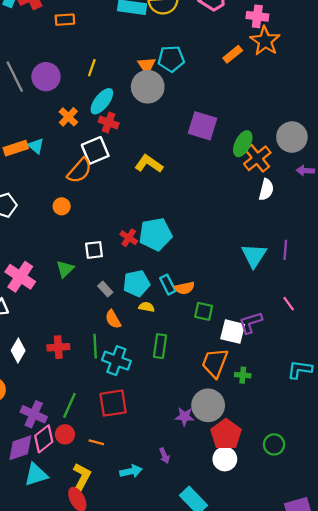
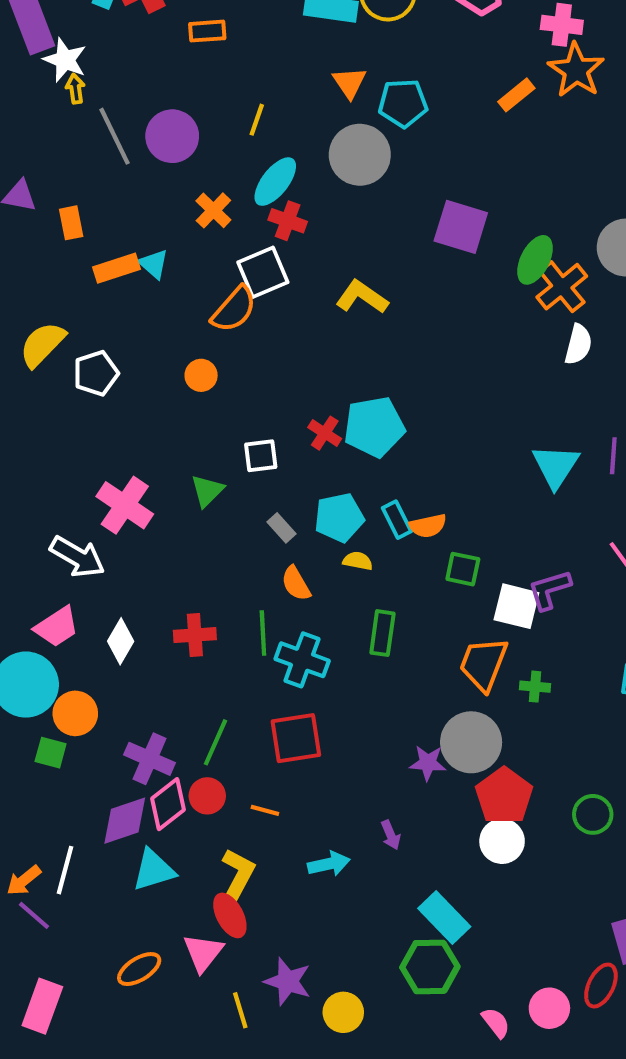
orange triangle: (147, 65) -> (349, 83), moved

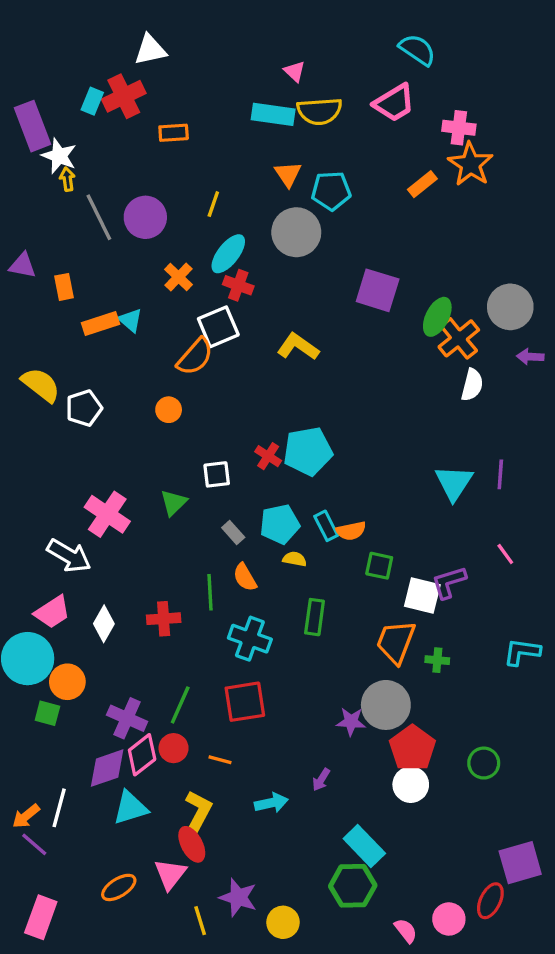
yellow semicircle: (42, 344) -> (41, 385), turned 84
green line: (263, 633) -> (210, 592), moved
purple arrow: (391, 835) -> (321, 780), turned 55

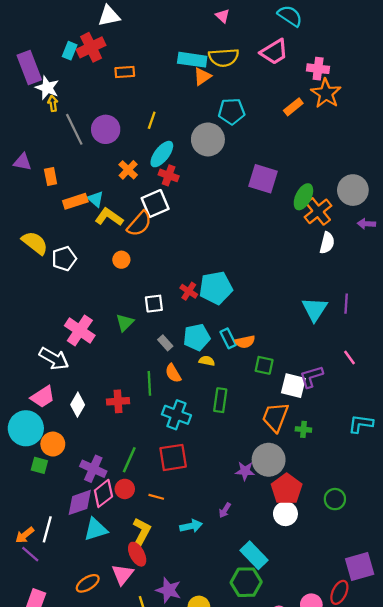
pink triangle: (295, 71) -> (223, 16), moved
orange triangle: (288, 174) -> (202, 77), moved, turned 30
yellow L-shape: (298, 347) -> (109, 217), moved

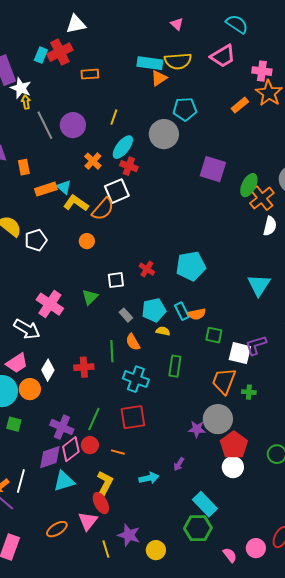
cyan pentagon: (216, 288) -> (191, 266), moved
orange circle: (53, 444) -> (30, 389), moved

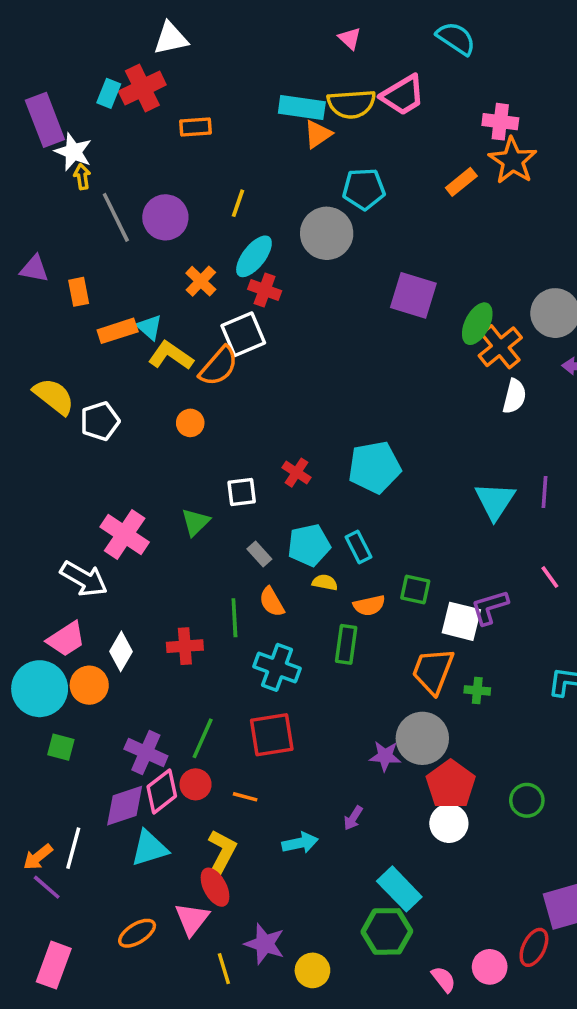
pink trapezoid: (223, 56) -> (403, 95), moved
orange semicircle: (197, 314) -> (369, 605), moved

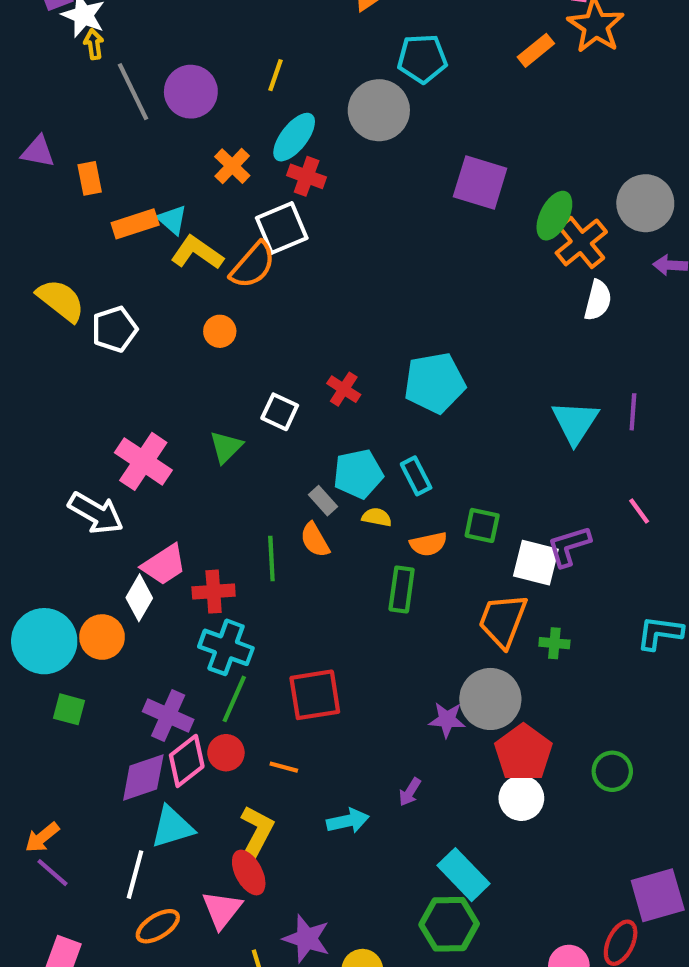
white square: (242, 492) -> (280, 412), turned 32
gray rectangle: (259, 554) -> (323, 501), moved
pink trapezoid: (66, 639) -> (164, 565), moved
cyan cross: (277, 667) -> (226, 647), moved
white line: (73, 848) -> (135, 875), moved

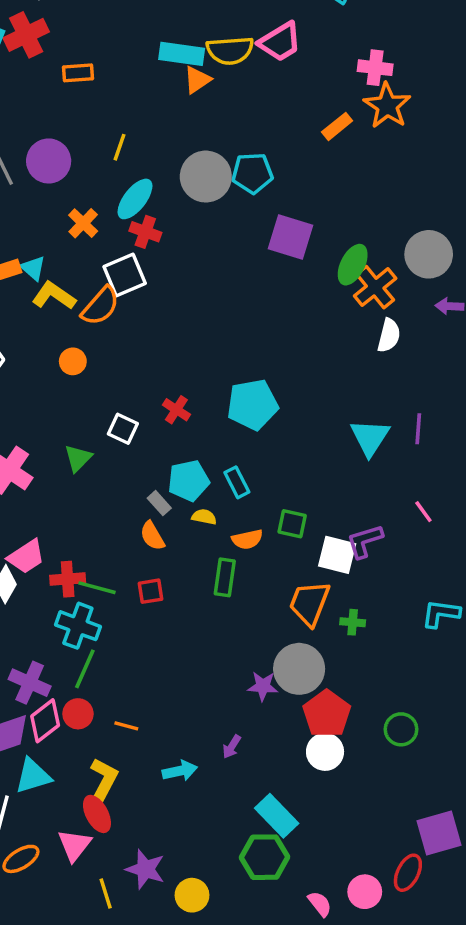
cyan pentagon: (422, 59) -> (252, 173), moved
green line: (271, 559) -> (97, 588), moved, turned -72
red square: (315, 695) -> (151, 591), moved, size x0.6

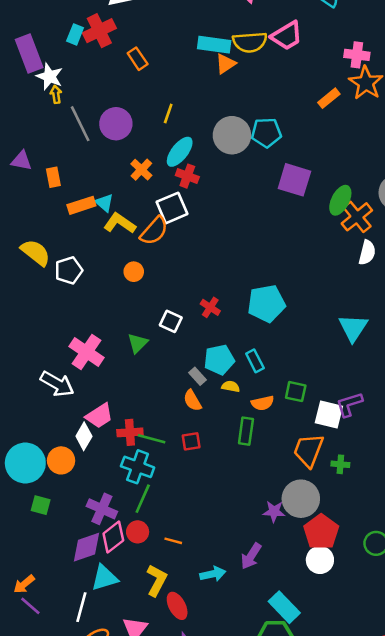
orange rectangle: (78, 73) -> (138, 59), turned 60
purple arrow: (232, 747) -> (251, 556), size x1.5
red ellipse: (97, 814) -> (177, 606), moved

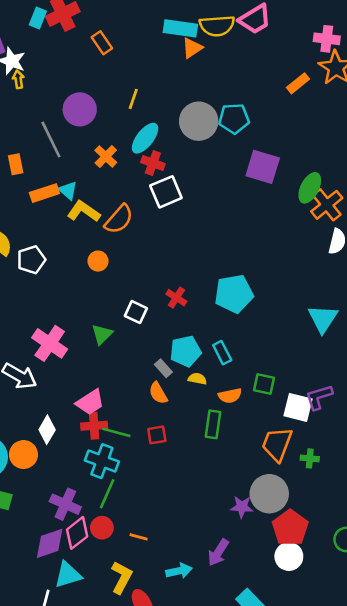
gray line: (80, 124) -> (51, 139), moved
white square: (172, 208) -> (166, 192), moved
pink trapezoid: (99, 416) -> (90, 402), moved

